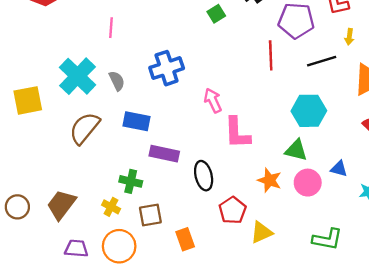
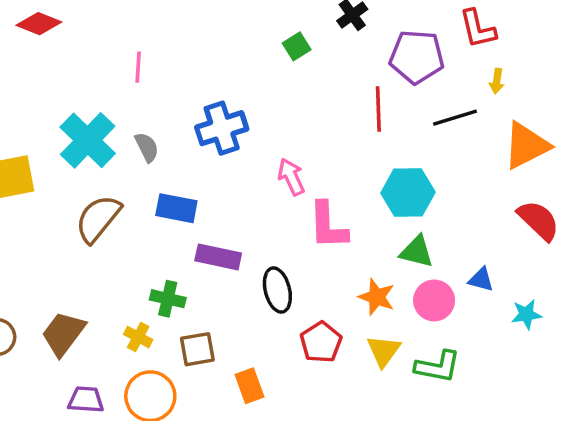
cyan hexagon: (309, 111) -> (408, 193), moved
yellow triangle: (261, 232) -> (384, 351), moved, turned -30
green L-shape: (327, 239) -> (438, 367), moved

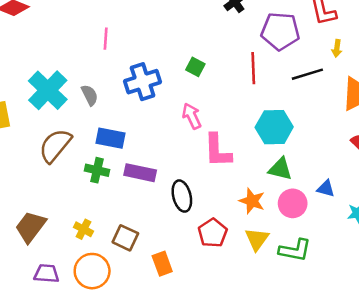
green square: (297, 46) -> (195, 67), moved, turned -30
pink line: (138, 67) -> (106, 39), moved
green cross: (168, 299) -> (97, 170), moved
brown square: (197, 349) -> (125, 238), turned 35

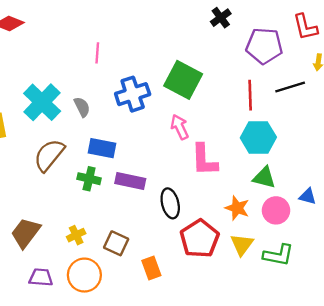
green square: (195, 67) -> (183, 80), size x2.0
red line: (253, 68) -> (250, 95), moved
yellow cross: (83, 229) -> (76, 235), turned 36
red pentagon: (213, 233) -> (200, 239), size x1.4

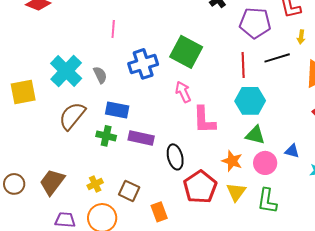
green L-shape: (278, 255) -> (267, 201), turned 88

